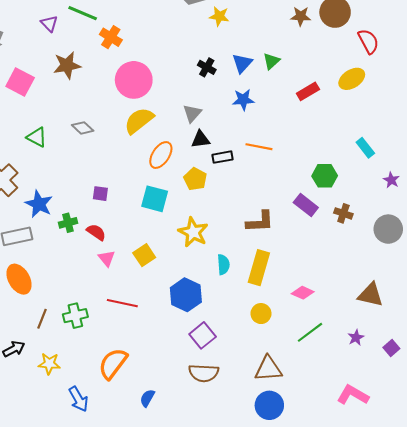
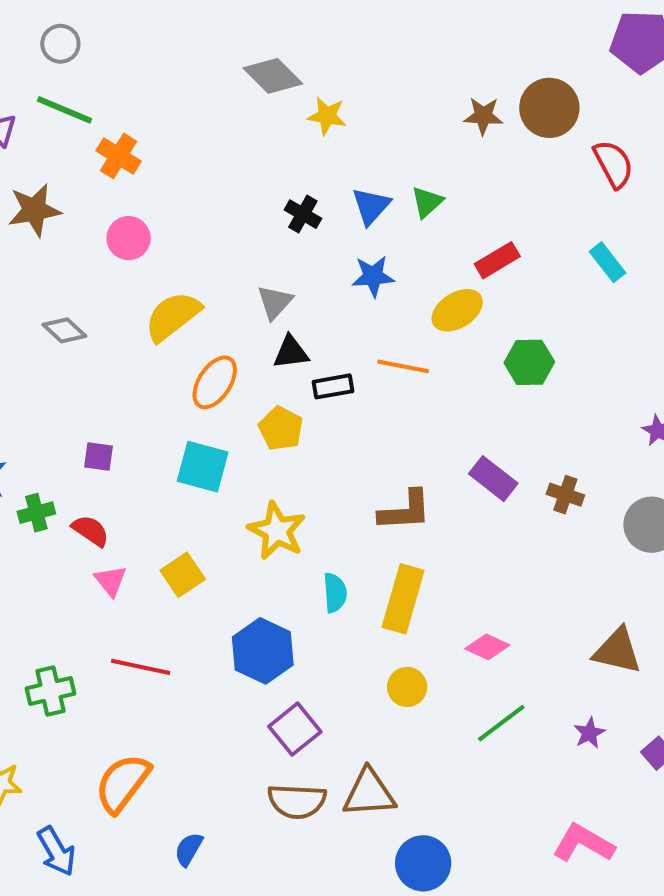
yellow ellipse: (352, 79) -> (457, 310), moved
pink circle: (134, 80) -> (129, 238), moved, size x0.6
cyan rectangle: (365, 148) -> (607, 262), moved
green hexagon: (325, 176) -> (529, 362), moved
brown triangle: (268, 369) -> (369, 793), moved

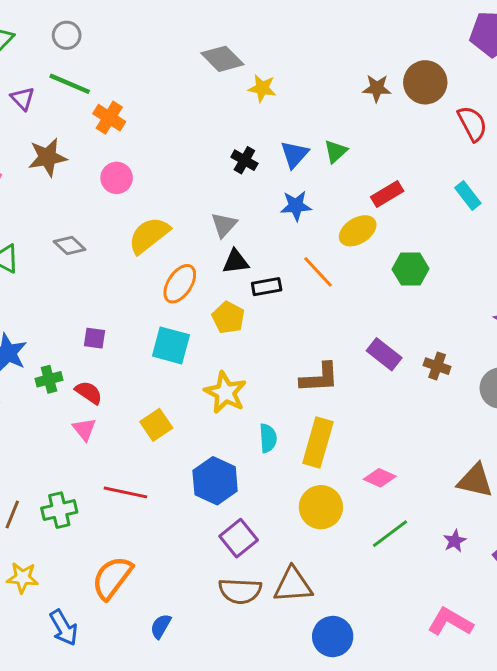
orange line: (403, 366) -> (318, 272), turned 36
pink triangle: (111, 581) -> (84, 429), moved
yellow circle: (407, 687) -> (321, 507), size x1.5

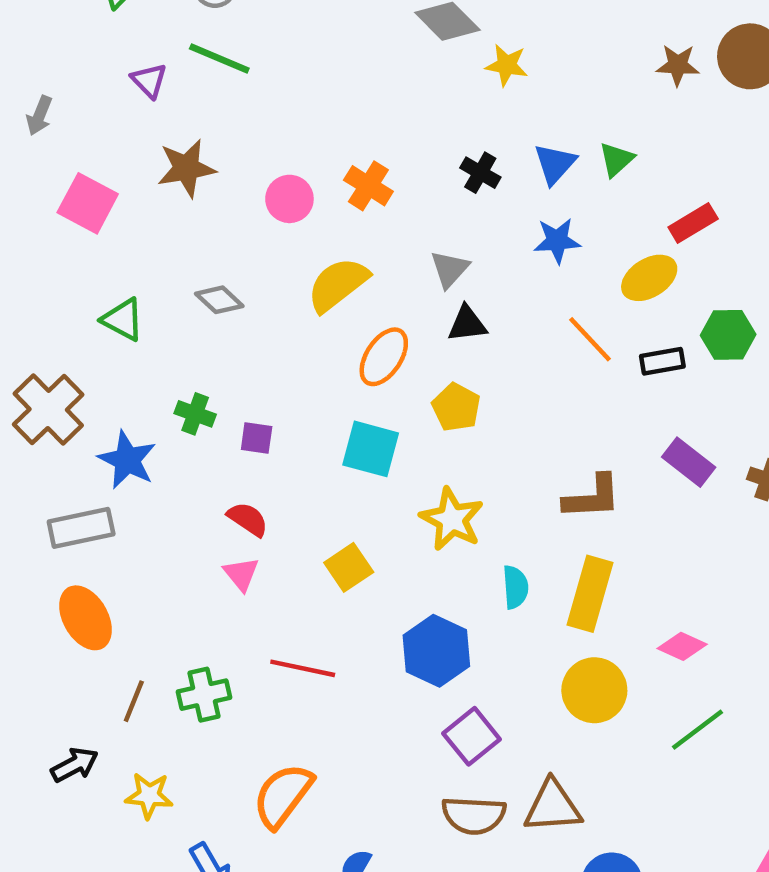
orange cross: (109, 118) -> (368, 186), moved
black rectangle: (267, 287) -> (662, 361), moved
green cross: (49, 379) -> (195, 414), moved, turned 35

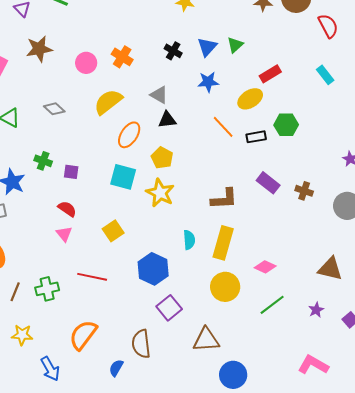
gray triangle: (450, 269) -> (159, 95), turned -42
yellow star: (452, 519) -> (160, 193), moved
brown semicircle: (474, 815) -> (141, 344), moved, turned 80

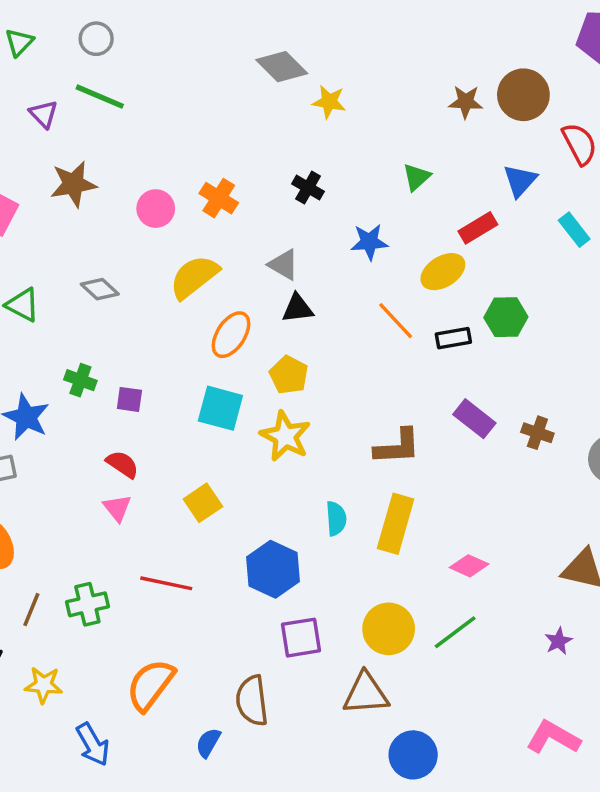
blue triangle: (207, 47) -> (520, 181), moved
yellow circle: (225, 287) -> (389, 629), moved
green line: (272, 305) -> (455, 632), moved
purple square: (169, 308) -> (301, 638), turned 30

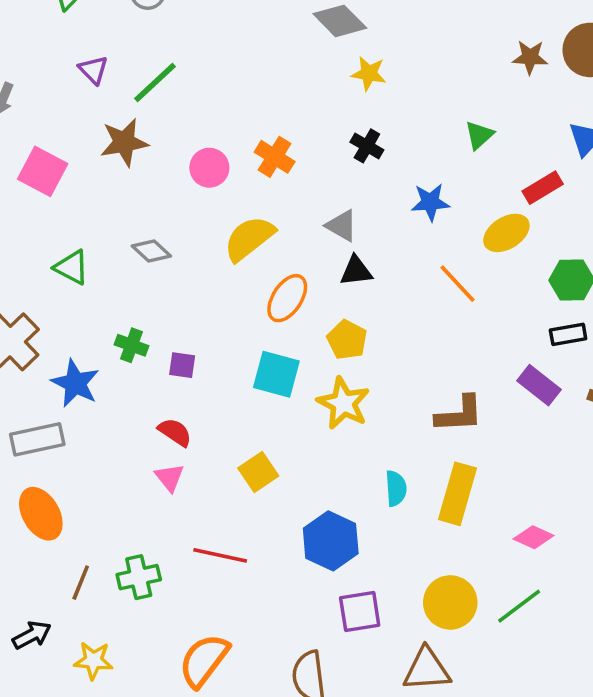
green line: (100, 97) -> (155, 83), moved, turned -66
yellow star: (329, 102) -> (369, 74), moved
black rectangle: (453, 338) -> (568, 334), moved

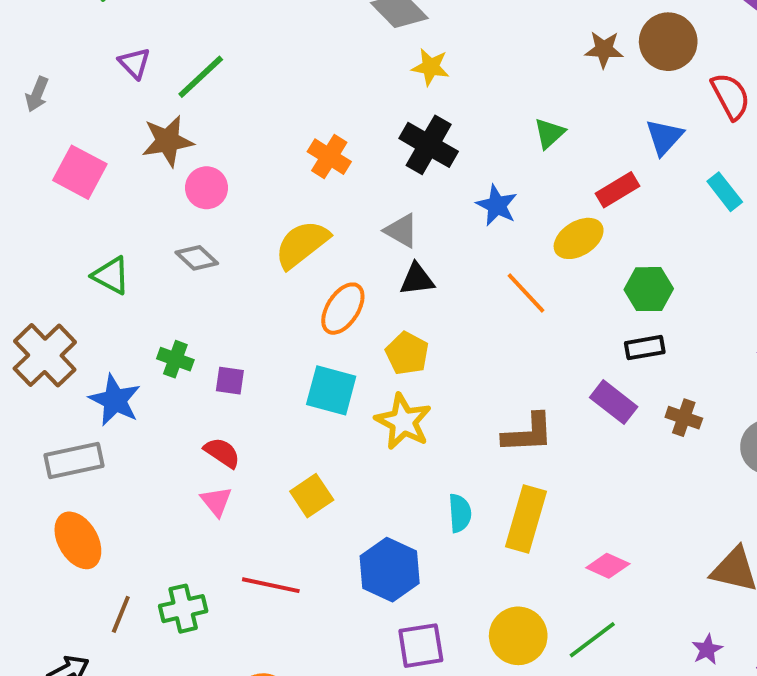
black cross: (367, 146) -> (429, 145), size x1.6
pink circle: (209, 168) -> (207, 188), moved
blue star: (430, 202) -> (497, 205), turned 30

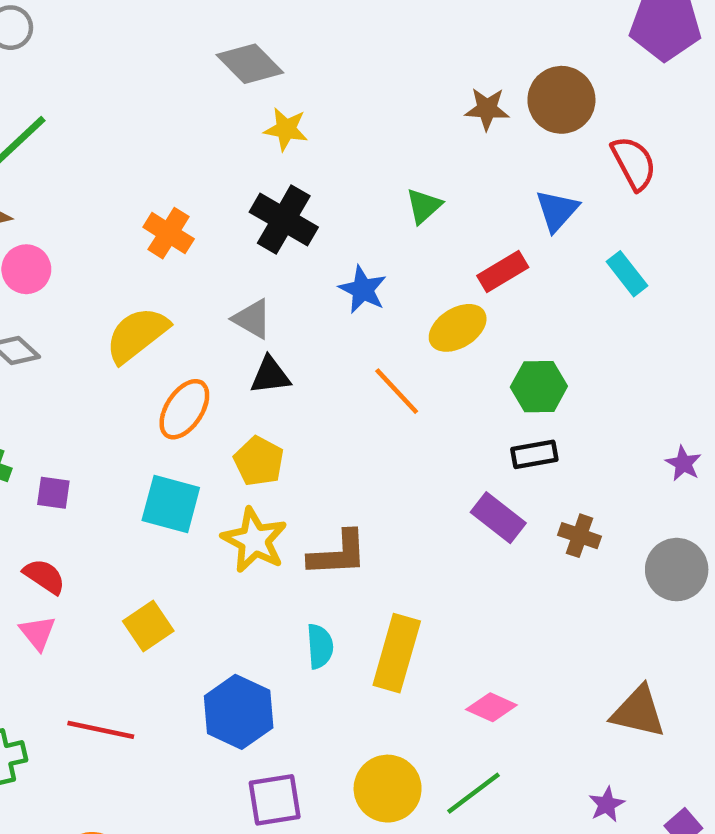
brown L-shape: (528, 433) -> (338, 554), moved

